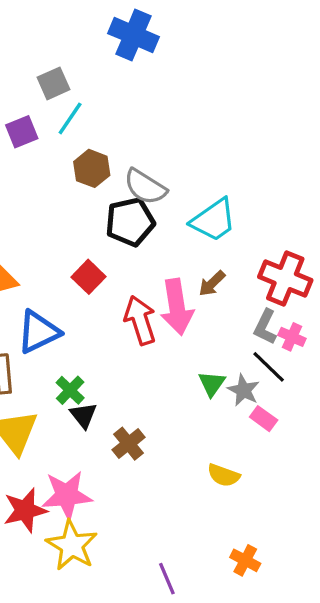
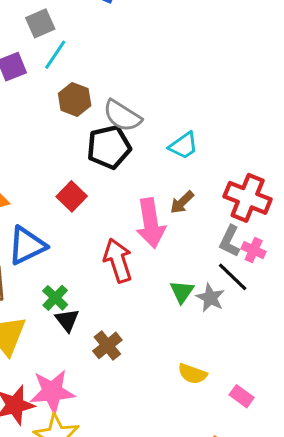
cyan trapezoid: (214, 220) -> (183, 146), size x0.7
red arrow: (140, 320) -> (118, 260), moved
pink rectangle: (264, 419) -> (242, 396), moved

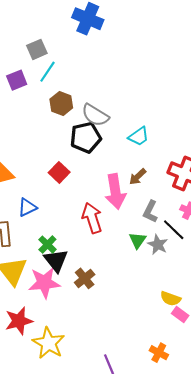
gray L-shape: (230, 241) -> (150, 212), moved
blue triangle: (27, 246) -> (27, 207), size x0.7
black triangle: (67, 320) -> (56, 260), size x1.4
yellow semicircle: (192, 374) -> (170, 299), moved
pink star: (52, 392) -> (44, 283), moved

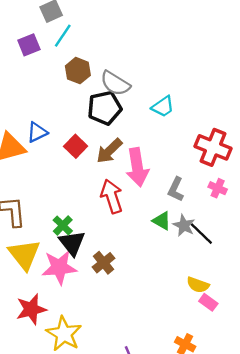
brown arrow: (138, 177) -> (109, 151), moved, size x1.4
blue triangle: (27, 207) -> (37, 132), moved
black line: (174, 230) -> (201, 234), moved
green triangle: (138, 240) -> (162, 221), turned -36

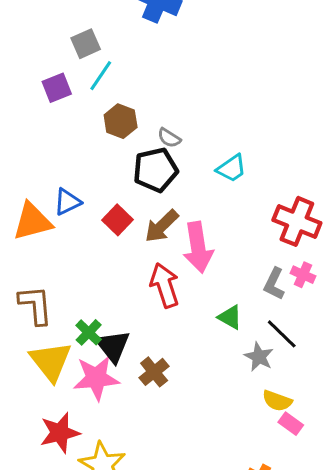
gray semicircle: (115, 83) -> (169, 138), size x0.6
gray L-shape: (176, 189) -> (274, 284), moved
green cross: (63, 225) -> (89, 332), moved
gray star: (184, 225) -> (259, 357), moved

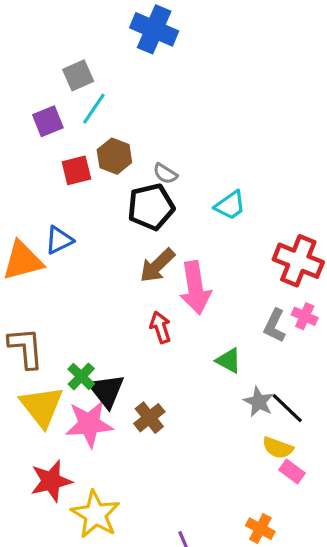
red square: (118, 220) -> (76, 170), moved, turned 32
red arrow: (165, 285) -> (160, 327), size x0.7
black line: (282, 334) -> (287, 408), moved

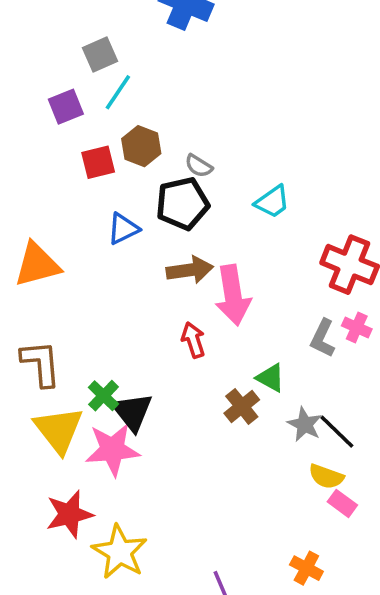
blue triangle: (59, 240) -> (123, 229), moved
brown arrow: (157, 265) -> (190, 270), turned -144
brown cross: (149, 418) -> (242, 406), moved

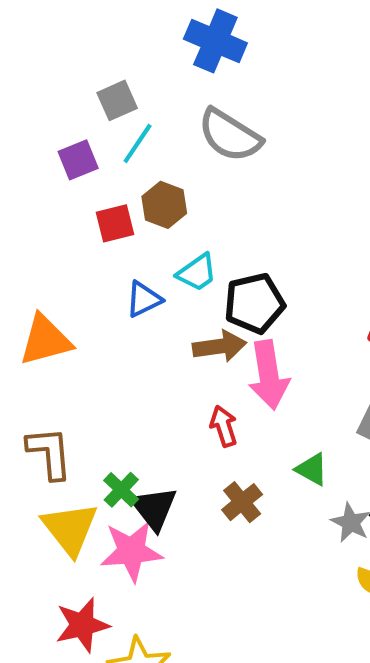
gray semicircle: (199, 166) -> (230, 135), moved, size x2.0
cyan trapezoid: (272, 202) -> (197, 273), moved
black pentagon: (183, 204) -> (254, 303), moved
brown cross: (242, 406) -> (242, 502), moved

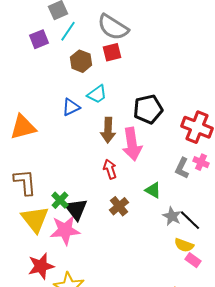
red square: (115, 223) -> (112, 52), moved
black pentagon: (254, 303) -> (148, 109), moved
brown arrow: (220, 346) -> (108, 130), turned 100

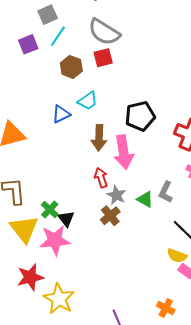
gray L-shape: (182, 168) -> (166, 192), moved
black triangle: (76, 209) -> (66, 219), size x0.7
gray star: (172, 216) -> (116, 195), moved

